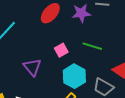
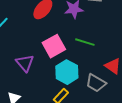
pink square: (61, 50) -> (54, 46), size x1.6

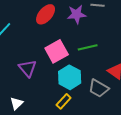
green line: (85, 42) -> (88, 47), turned -30

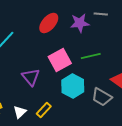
yellow rectangle: (64, 101) -> (44, 110), moved

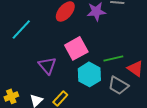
green line: (91, 56) -> (113, 58), moved

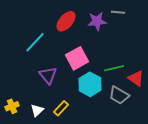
cyan line: (21, 29) -> (35, 42), moved

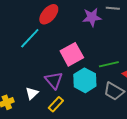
red ellipse: (66, 21) -> (49, 14), moved
purple triangle: (48, 75) -> (54, 80), moved
white triangle: (37, 110) -> (32, 93), moved

